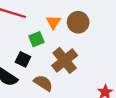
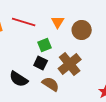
orange triangle: (53, 22) -> (58, 22), moved
black square: (23, 59) -> (41, 63), moved

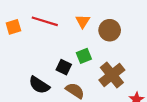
green square: (45, 45) -> (84, 56), moved
brown cross: (70, 64) -> (112, 75), moved

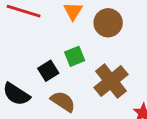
black square: (64, 67) -> (48, 71), turned 32

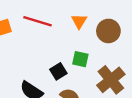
green square: (75, 56) -> (80, 59), turned 35

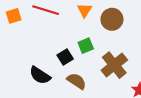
green square: (80, 59) -> (86, 46), turned -35

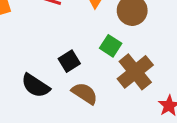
green square: (86, 46) -> (111, 46), moved, turned -35

